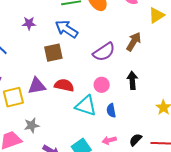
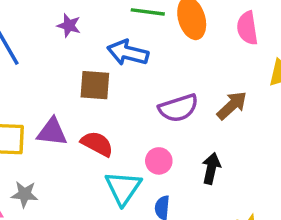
blue arrow: (66, 29) -> (128, 53), turned -35
cyan triangle: (86, 106) -> (123, 188), turned 30

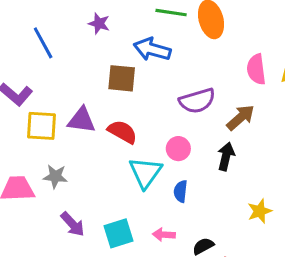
pink semicircle: (247, 28) -> (256, 69), moved
brown arrow: (232, 105) -> (241, 118), moved

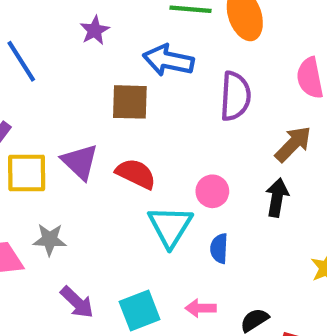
purple star: (99, 24) -> (95, 30), turned 30
purple semicircle: (197, 101) -> (235, 96), moved, turned -66
purple triangle: (82, 120) -> (80, 162), turned 40

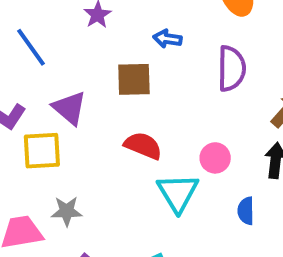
blue arrow: (168, 60) -> (167, 39), size x0.6
purple triangle: (80, 162) -> (69, 108), moved
blue semicircle: (219, 248) -> (246, 211), moved

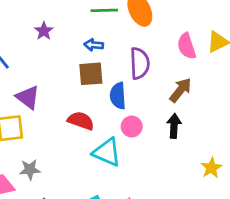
brown square: (134, 79) -> (91, 74), moved
cyan triangle: (178, 193) -> (107, 152), turned -32
blue semicircle: (246, 211) -> (118, 96), moved, size x1.4

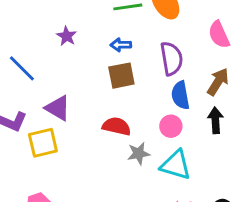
blue semicircle: (118, 96) -> (180, 95), moved
cyan triangle: (107, 152) -> (176, 165), moved
gray star: (30, 170) -> (139, 154), moved

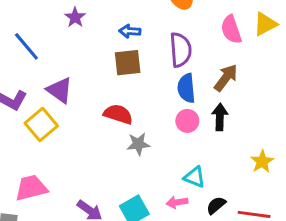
pink circle: (171, 126) -> (187, 121), moved
yellow square: (43, 143) -> (41, 124), turned -32
cyan triangle: (176, 165) -> (195, 177), moved, size x0.7

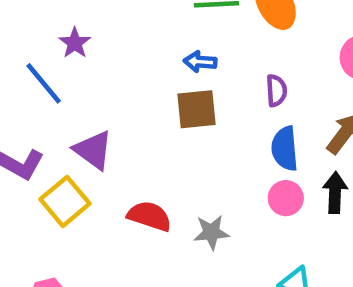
purple star: (75, 17) -> (75, 43), moved
purple semicircle: (180, 50) -> (276, 90), size x0.6
red semicircle: (118, 114) -> (149, 216), moved

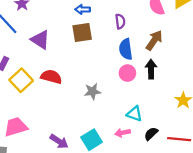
purple triangle: (93, 150) -> (40, 40), moved
red semicircle: (149, 216) -> (51, 77), moved

